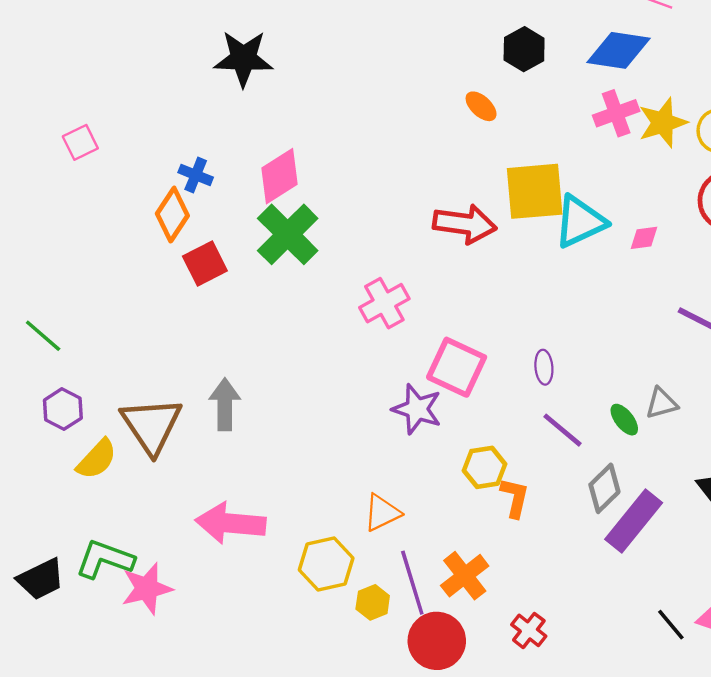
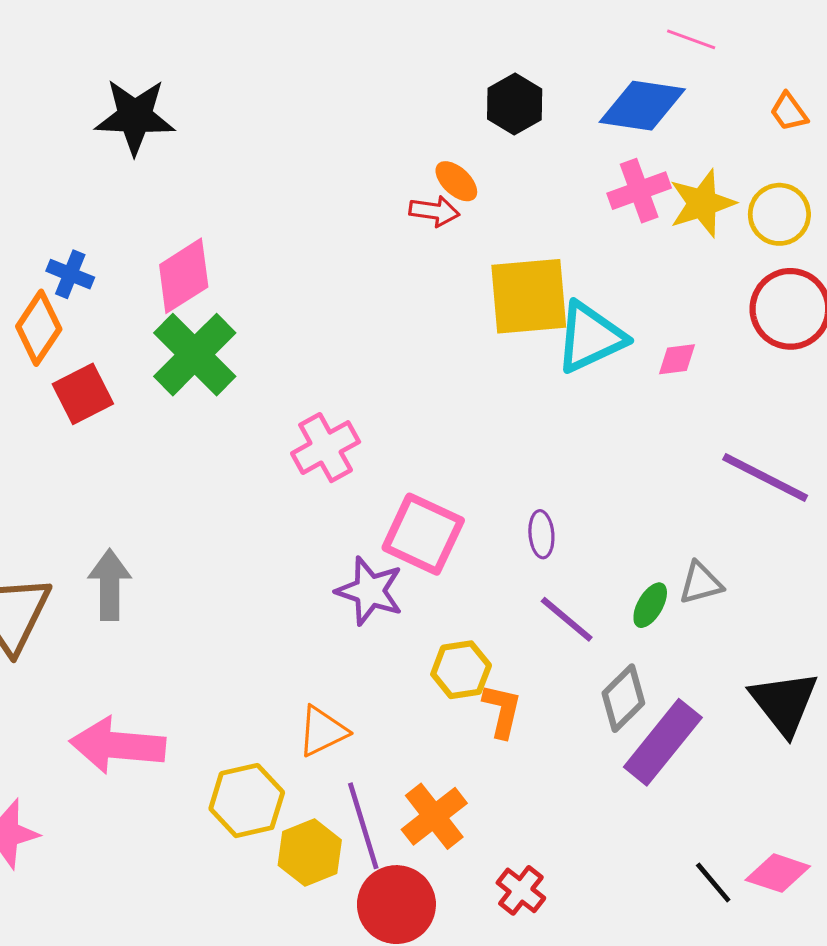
red arrow: (465, 224) -> (434, 211), moved, size x0.6
green ellipse: (624, 420) -> (650, 605), turned 68
yellow hexagon: (373, 602) -> (310, 853), size x1.4

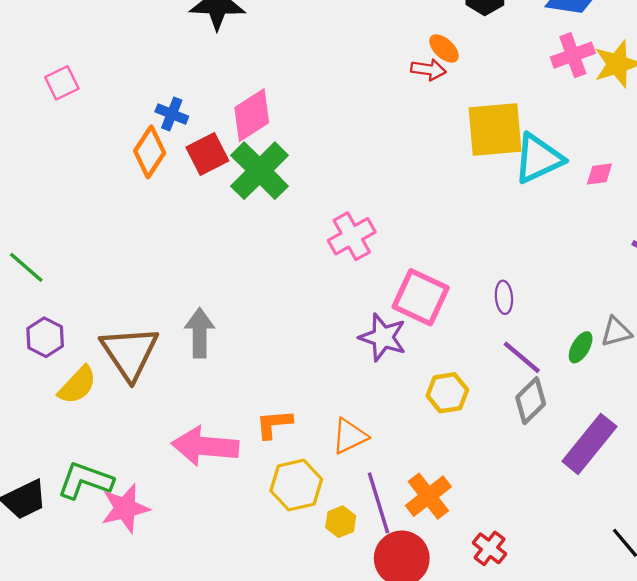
red square: (83, 394) -> (207, 154), moved
gray diamond: (623, 698) -> (531, 401), moved
orange L-shape: (502, 711) -> (274, 424), moved, turned -108
yellow hexagon: (310, 853) -> (341, 522), size x0.7

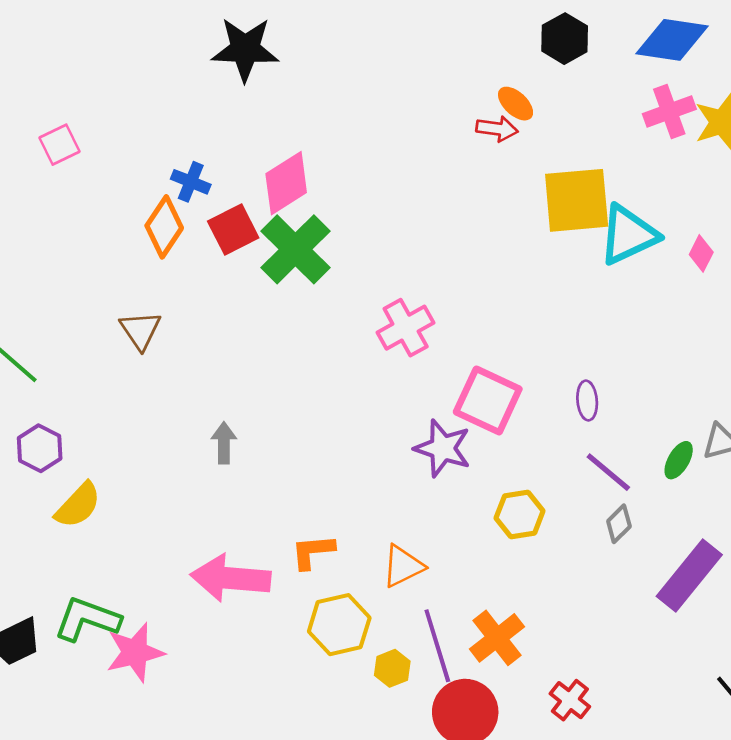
pink diamond: (599, 174) -> (701, 253), turned -56
gray arrow: (200, 333) -> (224, 443), size x0.7
brown triangle: (130, 353) -> (140, 330), moved, size x0.6
gray diamond: (531, 401) -> (619, 524), size x0.7

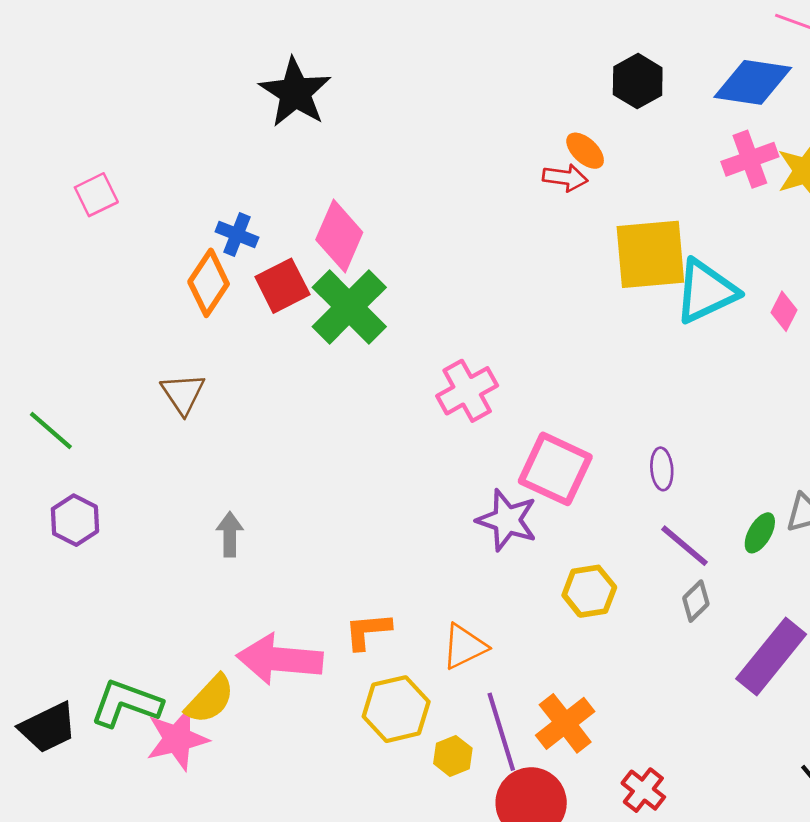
black star: (245, 49) -> (295, 92), turned 30
pink diamond: (286, 183) -> (339, 236), turned -34
gray arrow: (224, 443) -> (230, 534), moved
yellow semicircle: (78, 505) -> (210, 699), moved

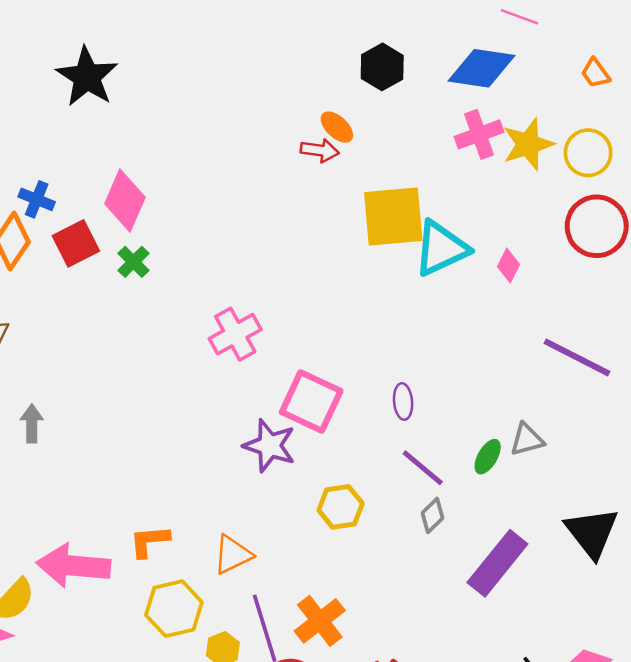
green cross: (349, 307) -> (133, 262), size x0.5
gray arrow: (230, 534) -> (32, 424), moved

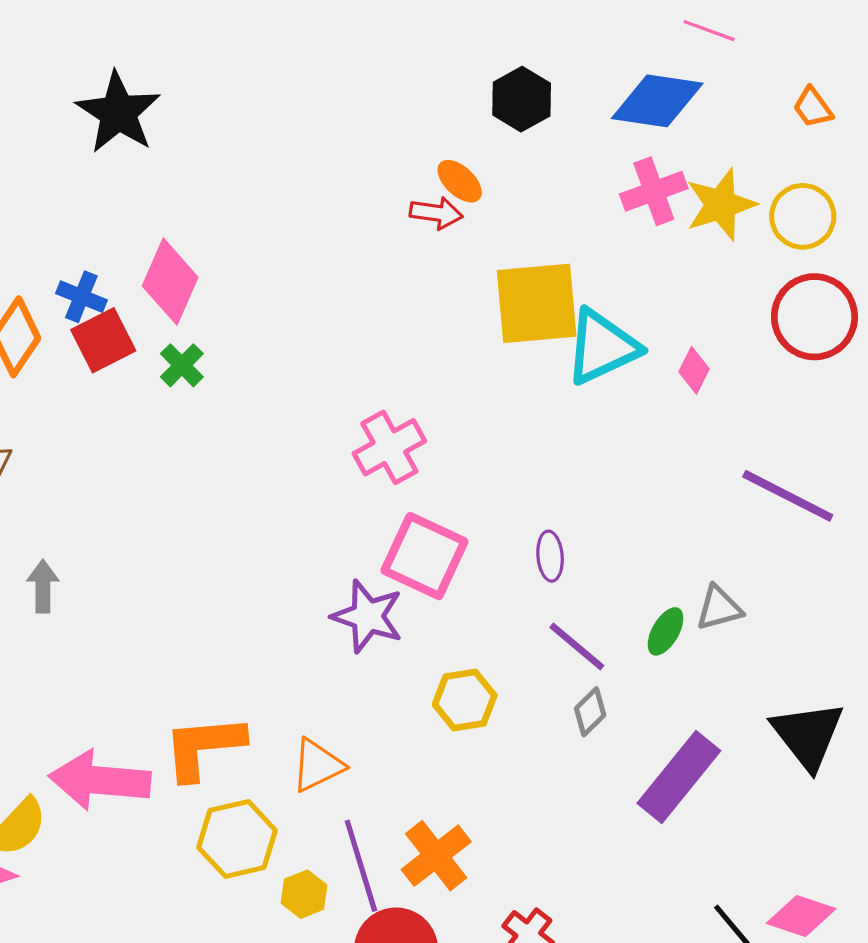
blue cross: (37, 199) -> (81, 297), moved
pink cross: (235, 334) -> (389, 447), moved
orange L-shape: (149, 541) -> (204, 747), size x1.5

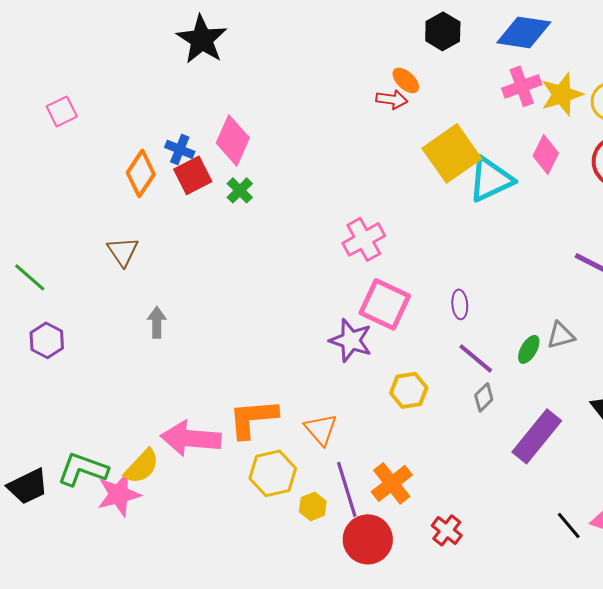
yellow square: (537, 303) -> (452, 153), turned -30
pink diamond: (694, 370) -> (546, 154), moved, size x1.4
orange triangle: (317, 765) -> (321, 429), turned -45

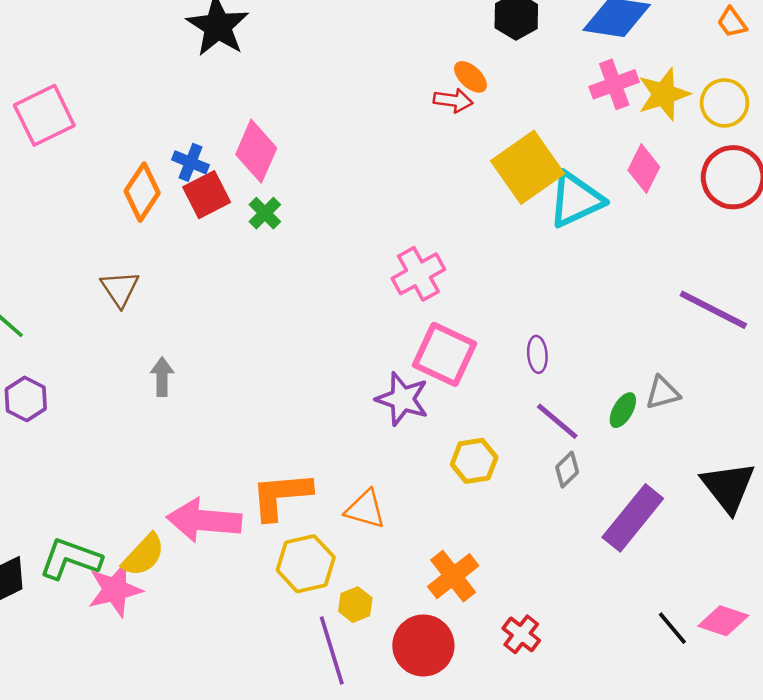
pink square: (62, 111) -> (44, 115), size x1.6
orange triangle: (321, 429) -> (365, 509), turned -33
purple line: (347, 489) -> (332, 650), moved

